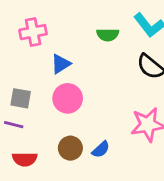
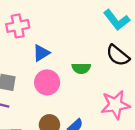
green semicircle: (108, 35) -> (81, 68), moved

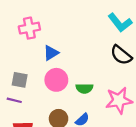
green semicircle: (81, 68) -> (84, 88), moved

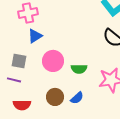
blue triangle: (51, 53) -> (35, 36), moved

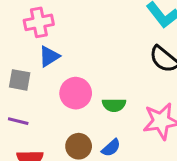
gray square: (19, 61) -> (20, 80), moved

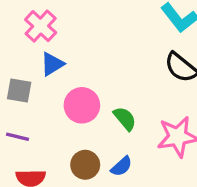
pink cross: (39, 22) -> (41, 26), turned -36
green semicircle: (114, 105) -> (125, 119), turned -130

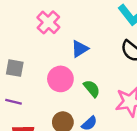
pink cross: (41, 26) -> (48, 22), moved
blue triangle: (52, 64) -> (80, 49), moved

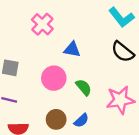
blue triangle: (80, 49) -> (72, 49), turned 42

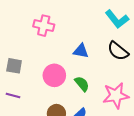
pink cross: (42, 24) -> (44, 26), turned -30
blue triangle: (72, 49) -> (81, 51), moved

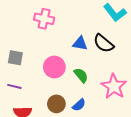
black semicircle: (118, 51) -> (104, 43), moved
pink star: (116, 95) -> (114, 86), turned -30

